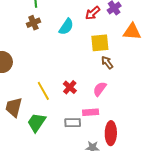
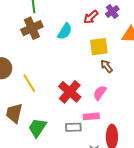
brown cross: (33, 23) -> (32, 28), size x1.5
red cross: (70, 87) -> (70, 92), size x1.6
yellow line: (43, 91) -> (29, 83), moved

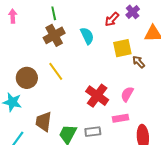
cyan semicircle: (65, 31) -> (87, 36), turned -54
brown arrow: (107, 66) -> (139, 62), moved
yellow line: (29, 83) -> (56, 71), moved
gray rectangle: (73, 127) -> (93, 132), moved

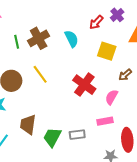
green line: (54, 13) -> (17, 42), moved
yellow square: (122, 48) -> (107, 51), turned 30
brown arrow: (139, 62) -> (125, 75), moved, turned -88
red cross: (97, 96) -> (84, 85), moved

